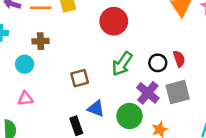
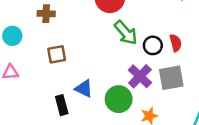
brown cross: (41, 41) -> (46, 14), moved
green arrow: (122, 64) -> (126, 33), moved, turned -80
brown square: (80, 78) -> (57, 54), moved

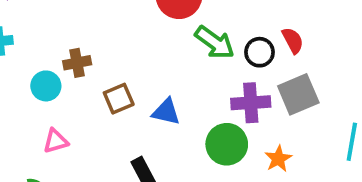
brown cross: (46, 14) -> (77, 63), moved
purple cross: (140, 76) -> (251, 103), turned -35
blue triangle: (84, 89) -> (166, 112), moved

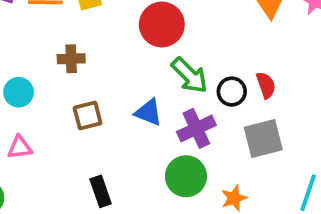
brown cross: (77, 63) -> (71, 59), moved
purple cross: (251, 103) -> (196, 128), moved, turned -30
blue triangle: (166, 112) -> (148, 112), moved

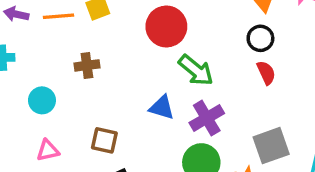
black circle: (232, 92) -> (260, 38), moved
brown square: (88, 116) -> (104, 140), moved, turned 32
gray square: (263, 138) -> (271, 146), moved

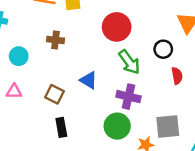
black circle: (260, 38) -> (163, 49), moved
blue triangle: (162, 107) -> (89, 80), moved
purple cross: (207, 118) -> (128, 97), turned 30

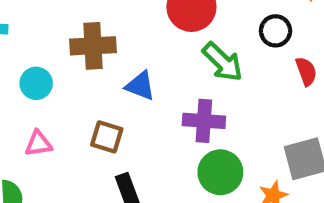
brown cross: (55, 40) -> (93, 46), size x1.5
blue triangle: (89, 80) -> (140, 86), moved
purple cross: (128, 97) -> (204, 121), moved

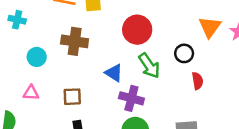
blue triangle: (140, 86) -> (114, 73), moved
brown square: (107, 137) -> (72, 97), turned -30

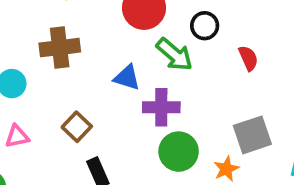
black circle: (184, 53) -> (205, 26), moved
brown square: (72, 97) -> (77, 127), turned -30

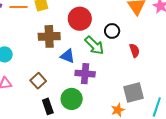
brown cross: (60, 48) -> (49, 36), moved
green circle: (179, 152) -> (72, 99), moved

